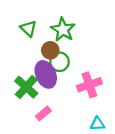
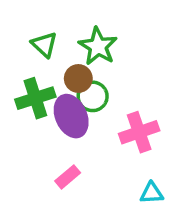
green cross: (26, 87) -> (35, 98), moved, turned 30

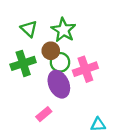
purple ellipse: (71, 116) -> (59, 84), moved
pink cross: (139, 132) -> (85, 69), moved

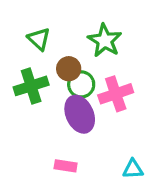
green star: (63, 30) -> (105, 41), moved
pink rectangle: (44, 114) -> (66, 166), moved, turned 49

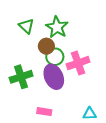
green star: (105, 41) -> (57, 27), moved
green cross: (31, 86) -> (21, 77), moved

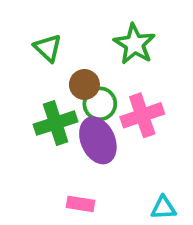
green star: (57, 27) -> (134, 44), moved
green cross: (21, 77) -> (56, 123), moved

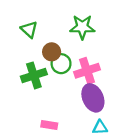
green star: (134, 44) -> (82, 27), turned -30
purple ellipse: (98, 140) -> (93, 98), moved

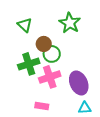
green star: (82, 27) -> (70, 23), turned 30
pink cross: (87, 71) -> (50, 77), moved

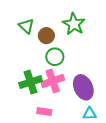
brown circle: (44, 44) -> (46, 36), moved
green cross: (29, 64) -> (31, 82), moved

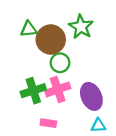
green triangle: (26, 26) -> (29, 29), turned -49
brown circle: (46, 36) -> (51, 40), size x1.6

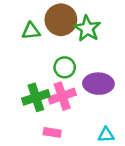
brown circle: (51, 40) -> (61, 20), moved
purple ellipse: (91, 96) -> (98, 84), moved, turned -64

